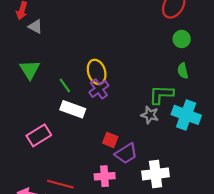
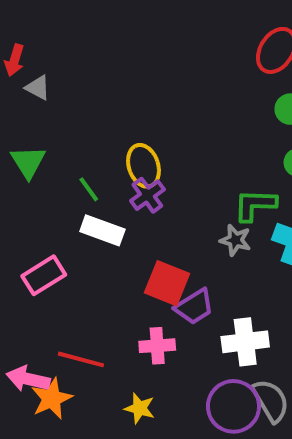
red square: (110, 140) -> (167, 283), size x1.6

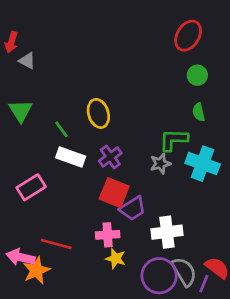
purple cross: (147, 195) -> (110, 157), moved
gray star: (235, 240) -> (160, 164), turned -30
yellow star: (140, 408) -> (116, 259), moved

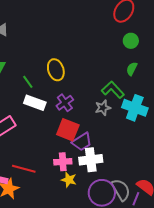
green semicircle: (199, 112) -> (132, 69), turned 40
green L-shape: (174, 140) -> (113, 90), turned 45
white cross: (167, 232) -> (91, 160), moved

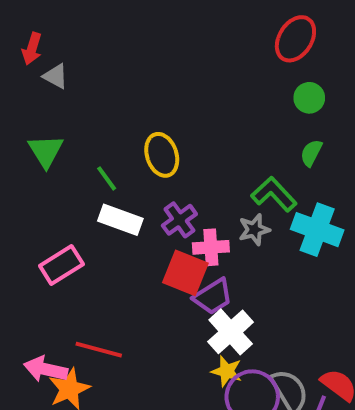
white cross: (91, 160) -> (231, 332), turned -35
pink cross: (63, 162) -> (211, 247), moved
yellow star: (69, 180) -> (227, 371), moved

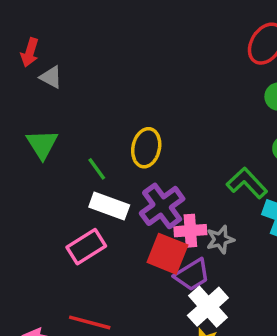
yellow ellipse: (162, 155) -> (146, 148), turned 30
purple cross: (179, 220) -> (162, 206), size x1.4
gray star: (254, 230) -> (220, 240), moved
pink rectangle: (61, 265) -> (86, 247), moved

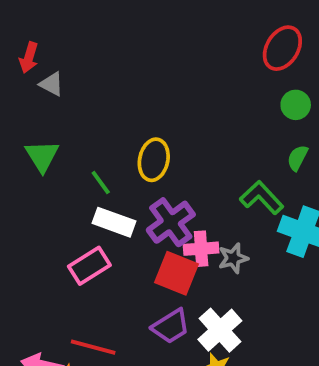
purple trapezoid: (192, 275) -> (171, 326), moved

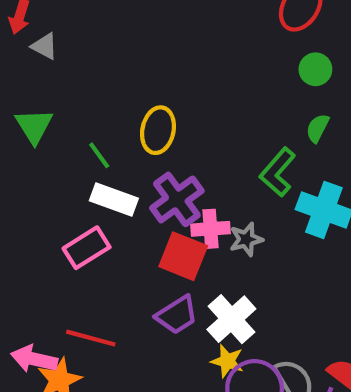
green L-shape: (262, 198) -> (278, 172), turned -96

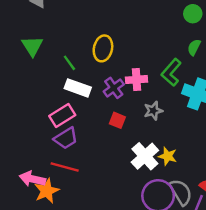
purple cross: (177, 199) -> (114, 88), size x0.7
pink cross: (210, 229) -> (137, 80), moved
red square: (183, 256) -> (117, 120), size x0.6
purple trapezoid: (177, 315) -> (66, 138), moved
yellow star: (227, 361) -> (168, 156), moved

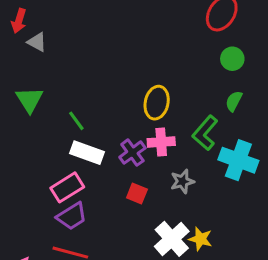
yellow ellipse: (103, 48) -> (157, 103), moved

